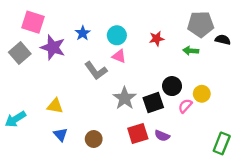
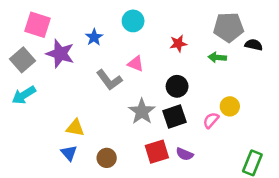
cyan circle: (117, 35) -> (133, 21), moved
black circle: (172, 86) -> (177, 86), moved
yellow triangle: (55, 106) -> (75, 128), moved
cyan arrow: (15, 119) -> (24, 95), moved

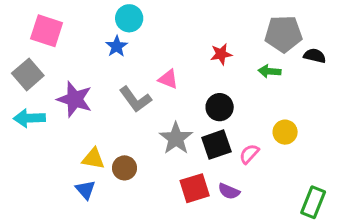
cyan circle: (133, 21) -> (129, 18), moved
purple star: (60, 54) -> (75, 99), moved
cyan arrow: (24, 95) -> (29, 118), turned 30
pink semicircle: (211, 120) -> (249, 154), moved
brown circle: (107, 158) -> (124, 168), moved

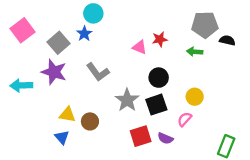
pink square: (47, 31) -> (22, 30), moved, turned 35
gray square: (28, 74) -> (58, 43), moved
pink triangle: (168, 79) -> (139, 47), moved
yellow circle: (285, 132) -> (195, 97), moved
pink semicircle: (249, 154) -> (185, 119), moved

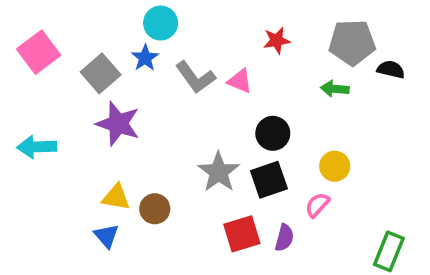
red star: (160, 39) -> (277, 40), moved
purple star: (54, 72) -> (118, 124), moved
gray L-shape: (98, 72) -> (195, 77), moved
purple semicircle: (165, 138) -> (284, 238), turned -98

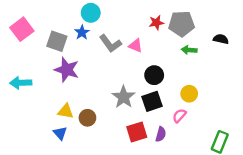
gray pentagon: (352, 42) -> (182, 24), moved
gray square: (101, 73) -> (57, 41), turned -30

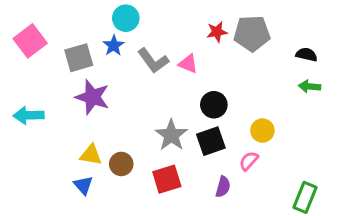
gray square: (57, 41) -> (79, 58), turned -35
green arrow: (189, 50) -> (310, 86), moved
red square: (137, 132) -> (167, 179), moved

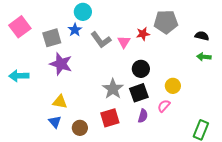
red star: (217, 32) -> (143, 34), moved
pink triangle: (188, 64) -> (124, 42), turned 40
brown circle: (121, 164) -> (80, 128), moved
purple semicircle: (223, 187) -> (143, 116), moved

